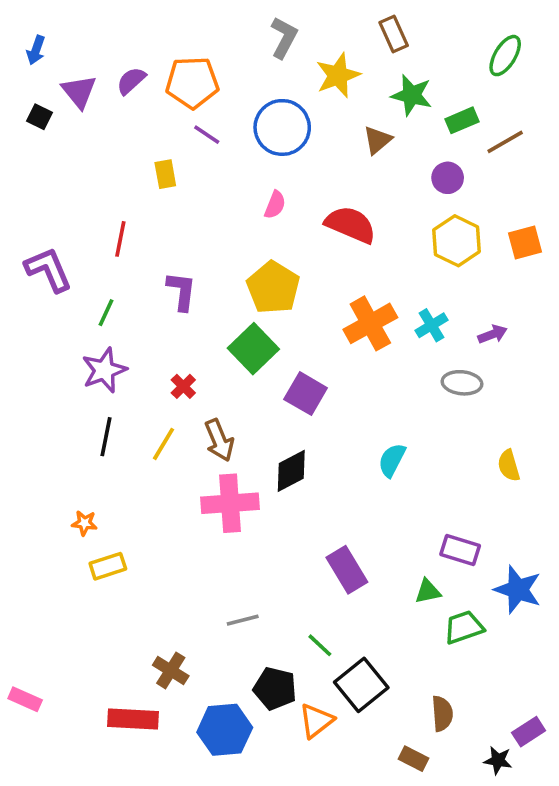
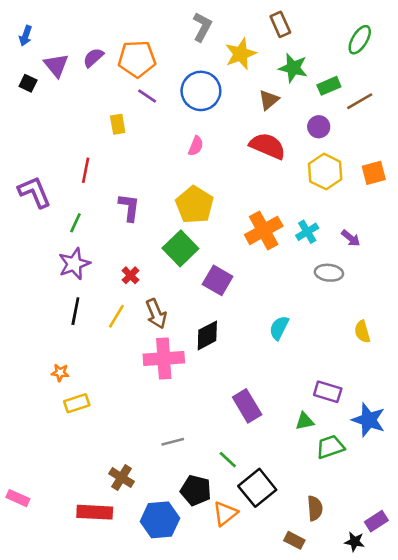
red semicircle: (351, 225) -> (268, 146), moved
purple arrow: (493, 334) -> (351, 238), turned 60

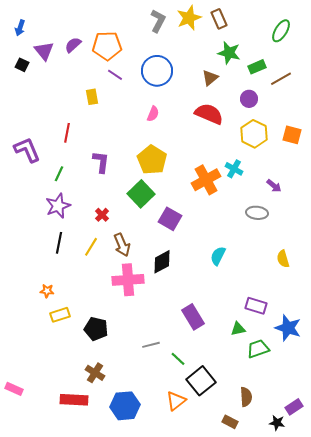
yellow star: (241, 54) -> (189, 18), moved
orange square: (374, 173) -> (292, 135), turned 30
cyan cross: (307, 232) -> (234, 169), moved, turned -30
gray line: (173, 442) -> (151, 345), moved
black pentagon: (196, 490) -> (96, 329), moved

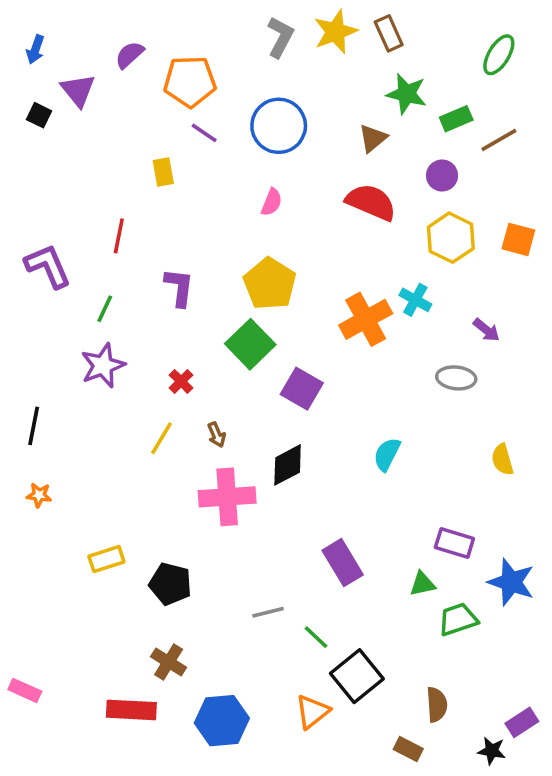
purple semicircle: (73, 45) -> (130, 55), moved
black line: (59, 243) -> (34, 426), moved
brown arrow: (122, 245) -> (217, 435), size x0.6
orange star: (47, 291) -> (39, 495), moved

